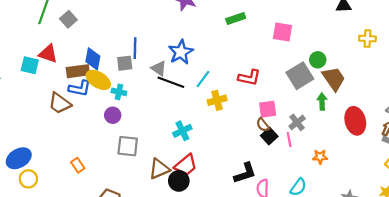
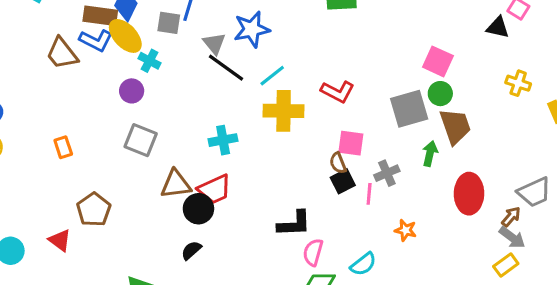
pink square: (283, 32) -> (438, 61), moved
yellow cross: (217, 100) -> (284, 111), size x1.4

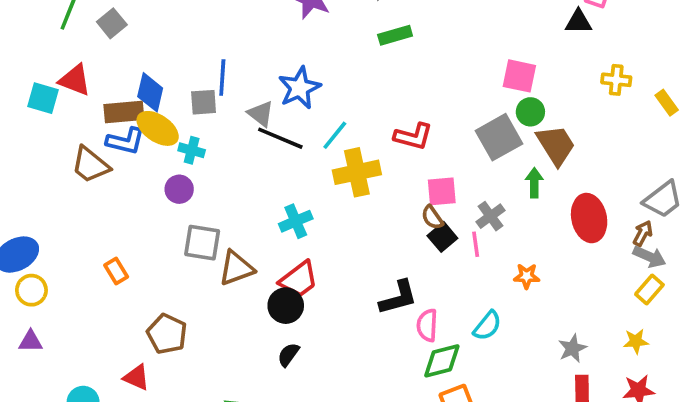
brown triangle: (176, 184) -> (236, 268), moved

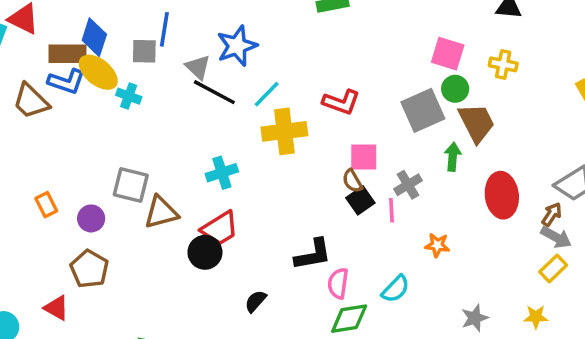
yellow cross: (616, 80) -> (503, 64), moved
purple circle: (179, 189) -> (91, 218), moved
black semicircle: (288, 355) -> (256, 301), moved

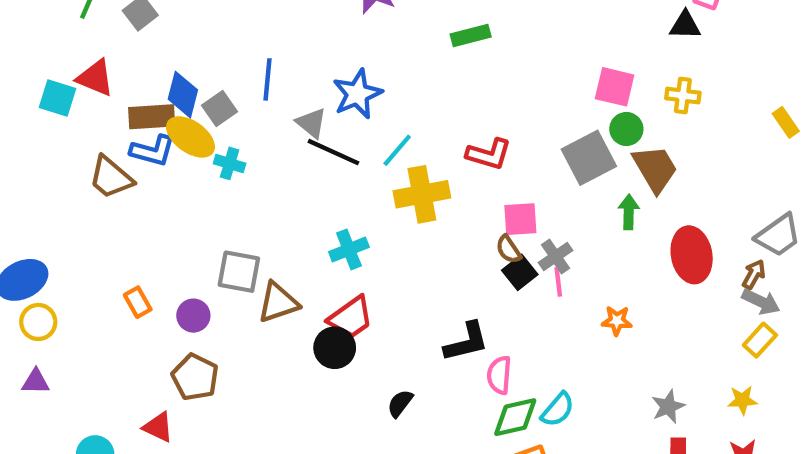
gray square: (144, 51) -> (219, 108), moved, turned -32
gray cross: (408, 185) -> (555, 256), moved
cyan semicircle: (395, 289) -> (558, 410), moved

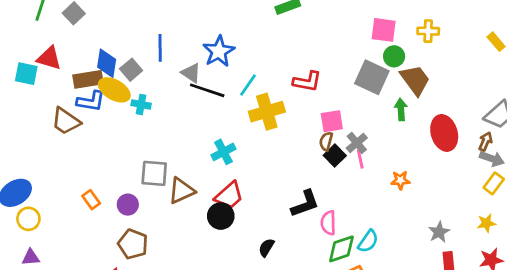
gray square: (589, 158) -> (372, 77), turned -32
brown semicircle: (508, 249) -> (326, 141), turned 54

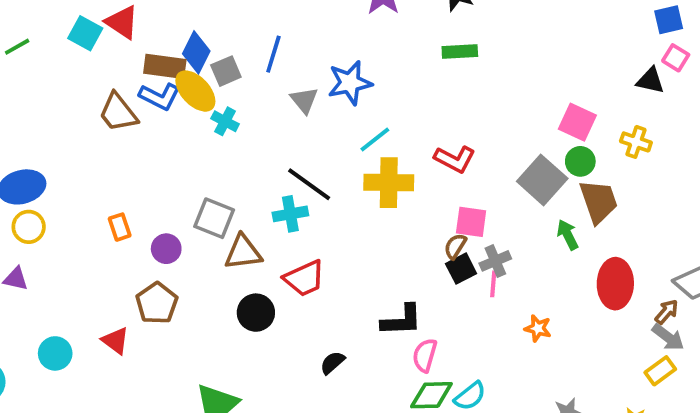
black line: (207, 90) -> (309, 184), moved
green arrow: (401, 109) -> (568, 235), turned -40
cyan cross: (224, 152) -> (290, 214), moved
black circle: (221, 216) -> (256, 313), moved

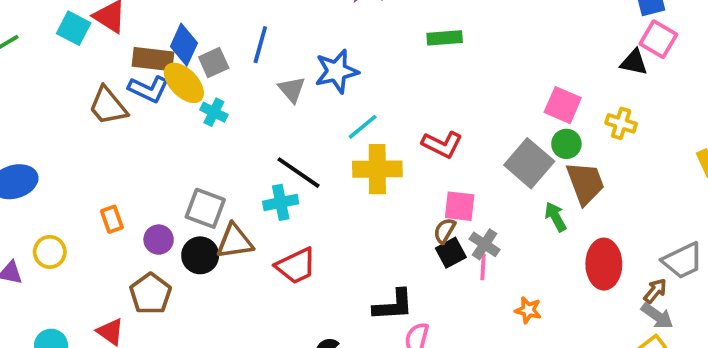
pink square: (676, 58) -> (658, 39), size x1.4
yellow circle: (29, 227) -> (50, 252), moved
gray cross: (495, 261) -> (485, 244), turned -32
black circle: (256, 313) -> (200, 255), moved

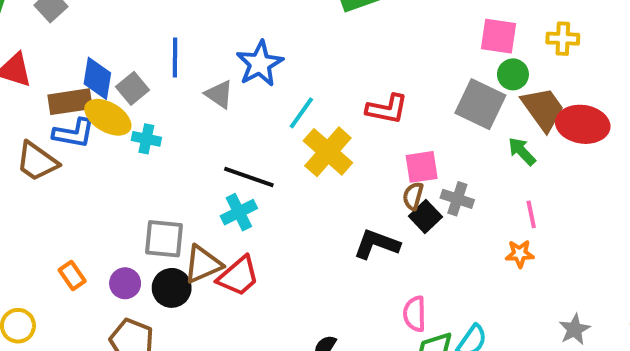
yellow cross: (377, 169) -> (328, 152), turned -33
red ellipse: (604, 264) -> (583, 124), moved, turned -66
red trapezoid: (296, 266) -> (238, 276), moved
pink line: (483, 267) -> (531, 214), moved
black L-shape: (393, 305) -> (377, 244), moved, turned -141

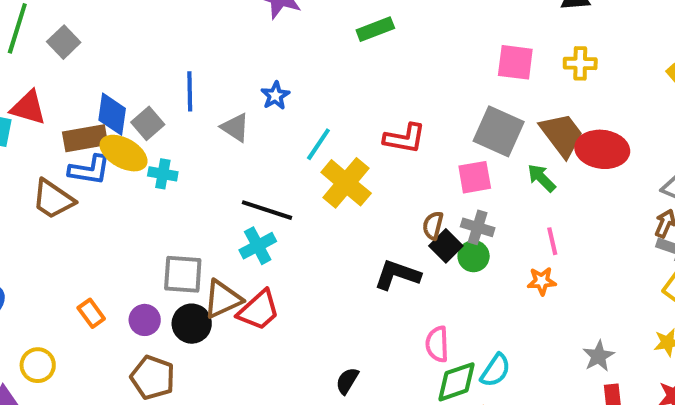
blue star: (260, 64) -> (275, 96), size x0.6
green circle: (513, 74) -> (474, 256), moved
pink square: (422, 167) -> (475, 177), moved

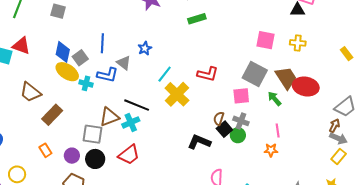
gray square: (64, 42) -> (58, 11), moved, turned -35
brown rectangle: (85, 138) -> (52, 115), moved, turned -40
blue L-shape: (89, 170) -> (107, 75), moved
brown triangle: (223, 299) -> (109, 117), moved

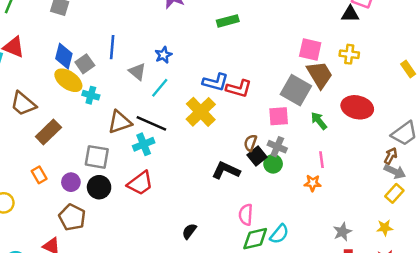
cyan line: (165, 74) -> (160, 88), moved
blue L-shape: (107, 75) -> (215, 82), moved
brown trapezoid: (286, 78) -> (320, 75), moved
brown triangle: (109, 117) -> (120, 122), moved

